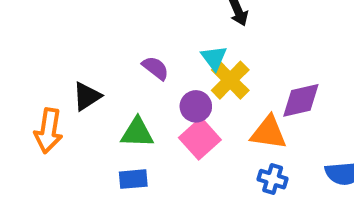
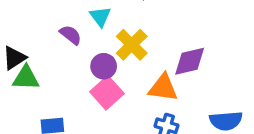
cyan triangle: (214, 58) -> (100, 17), moved
green triangle: (137, 133) -> (26, 78), moved

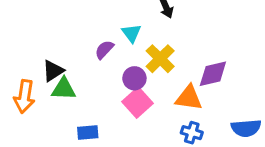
purple semicircle: (71, 35) -> (104, 50), turned -85

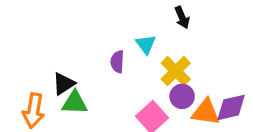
purple semicircle: (104, 50) -> (117, 62), turned -40
purple diamond: (213, 74) -> (231, 107), moved
purple circle: (134, 78) -> (182, 96), moved

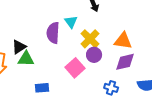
purple semicircle: (117, 62) -> (53, 33), size x1.5
orange triangle: (206, 112) -> (123, 41), moved

